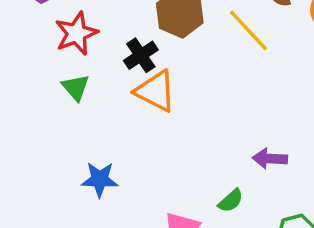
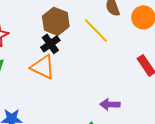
black cross: (141, 55) -> (50, 44), moved

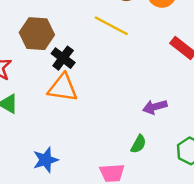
brown hexagon: (56, 21) -> (37, 34), moved

